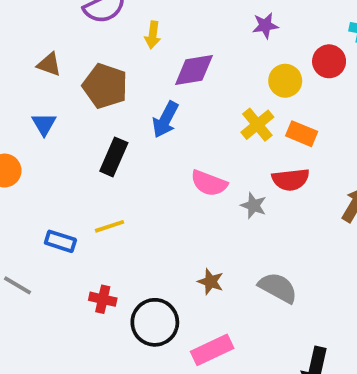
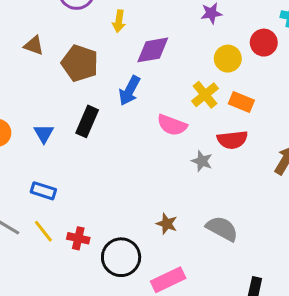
blue triangle: (44, 124) -> (44, 133), moved
pink semicircle: (209, 183) -> (172, 125), moved
yellow line: (109, 226) -> (43, 231), moved, turned 70

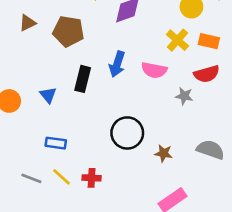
brown triangle: (34, 45) -> (27, 23), turned -36
blue arrow: (129, 91) -> (117, 64), moved
black circle: (121, 257) -> (127, 133), moved

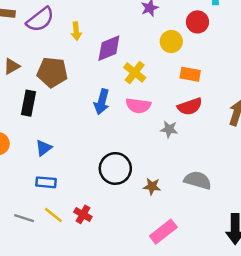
yellow cross: (177, 40) -> (135, 72), moved
black rectangle: (83, 79) -> (29, 103), moved
blue triangle: (48, 95) -> (44, 148), moved, turned 36
red cross: (92, 178) -> (83, 214), turned 30

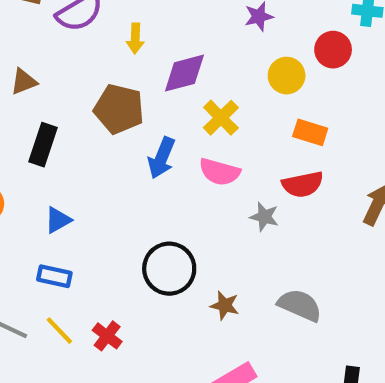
brown pentagon: (52, 72) -> (119, 109), moved

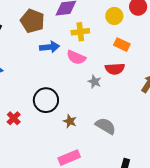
yellow cross: (221, 118) -> (80, 32), turned 30
blue arrow: (162, 158) -> (49, 47), turned -126
red cross: (107, 336) -> (14, 118), moved

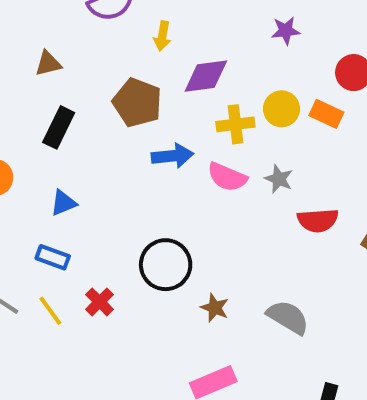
yellow circle: (114, 16) -> (282, 109), moved
orange rectangle: (122, 45) -> (326, 114), moved
red semicircle: (115, 69) -> (318, 220), moved
gray star: (95, 82) -> (279, 179), moved

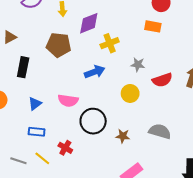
yellow circle: (282, 109) -> (130, 93), moved
blue arrow: (172, 156) -> (95, 72), moved
pink semicircle: (227, 177) -> (68, 100), moved

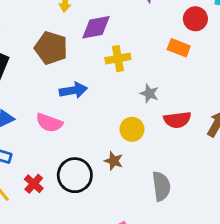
blue arrow: (95, 72) -> (73, 90), moved
black circle: (93, 121) -> (75, 175), moved
gray semicircle: (160, 131) -> (161, 186), turned 55
brown star: (123, 136) -> (114, 161), moved

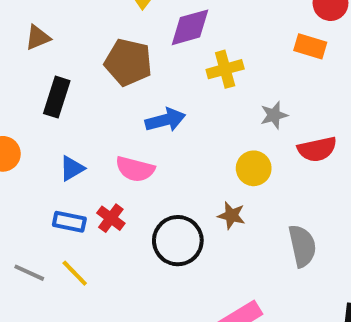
gray star: (149, 93) -> (274, 115), turned -30
red cross: (34, 184) -> (111, 218), moved

